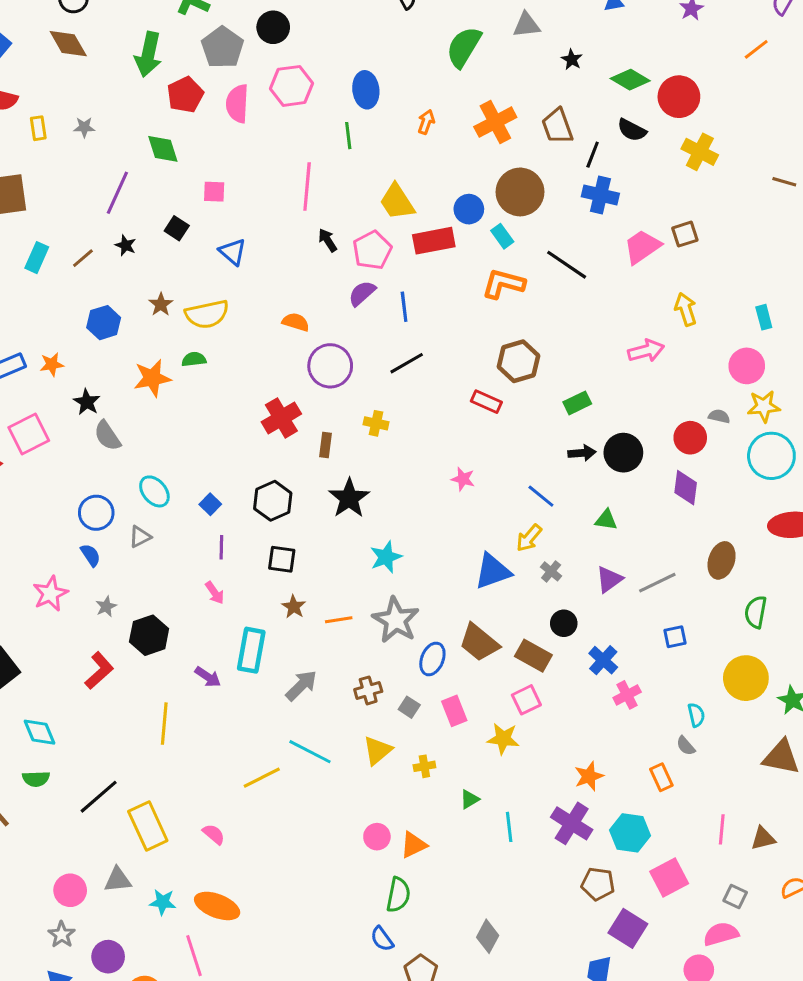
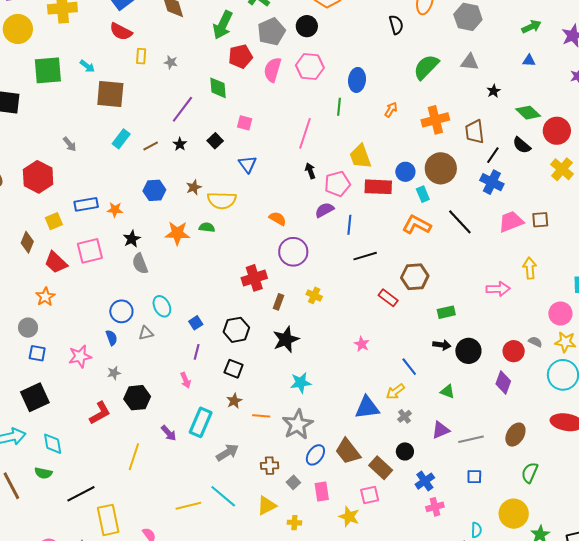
black line: (407, 363) -> (365, 256), moved

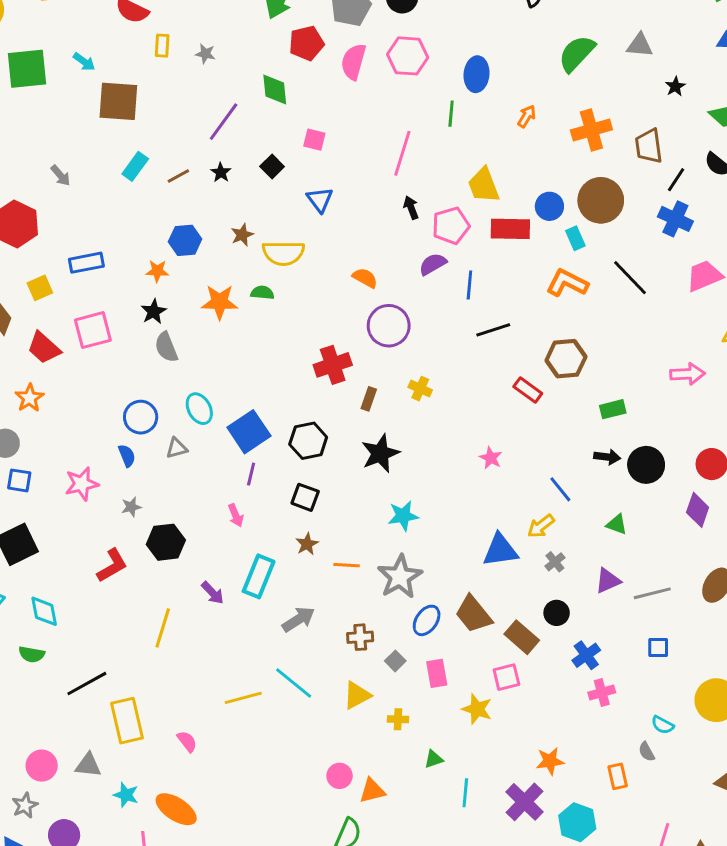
orange star: (115, 210) -> (157, 271), moved
blue square: (196, 323) -> (249, 432), size x2.0
cyan semicircle: (476, 530) -> (663, 725), turned 119

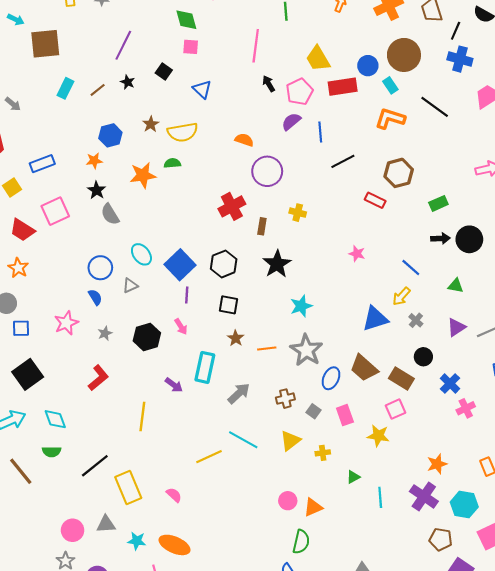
green diamond: (275, 90) -> (186, 20), moved
black hexagon: (166, 542) -> (147, 337), moved

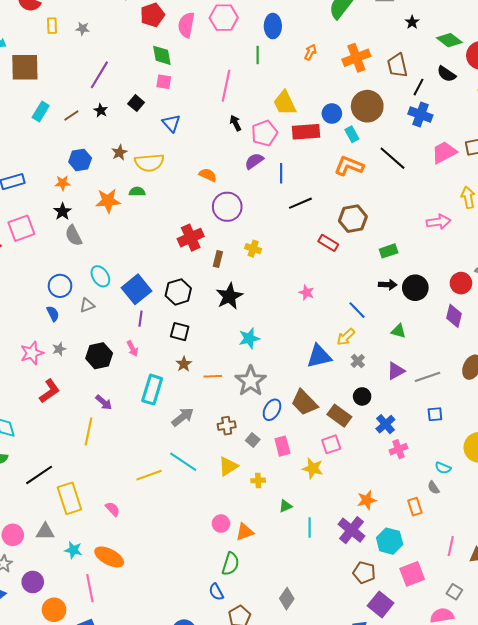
pink star: (66, 323) -> (32, 353), moved
purple arrow: (174, 385) -> (104, 402), moved

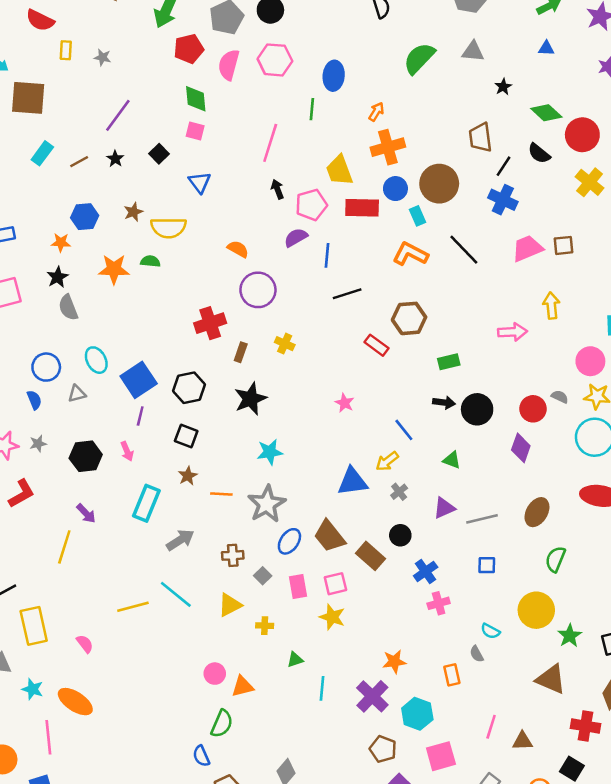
orange cross: (356, 58) -> (388, 147), moved
pink square: (331, 444) -> (335, 584), moved

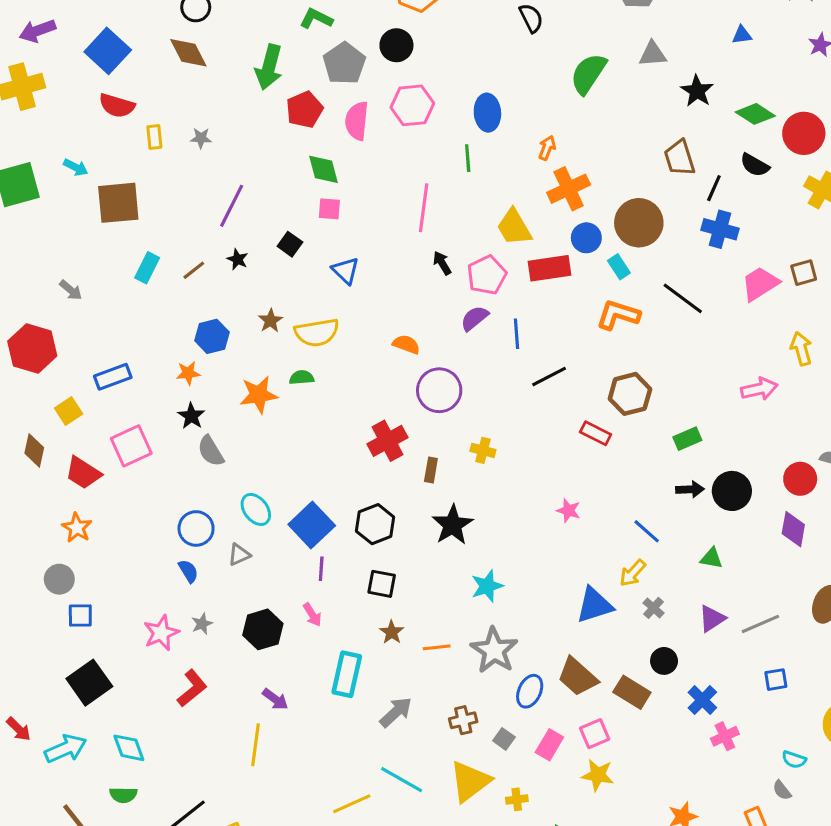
black star: (503, 87) -> (697, 91), size x1.5
pink rectangle: (298, 586) -> (549, 745), turned 50
yellow triangle: (230, 605) -> (470, 781), size x1.4

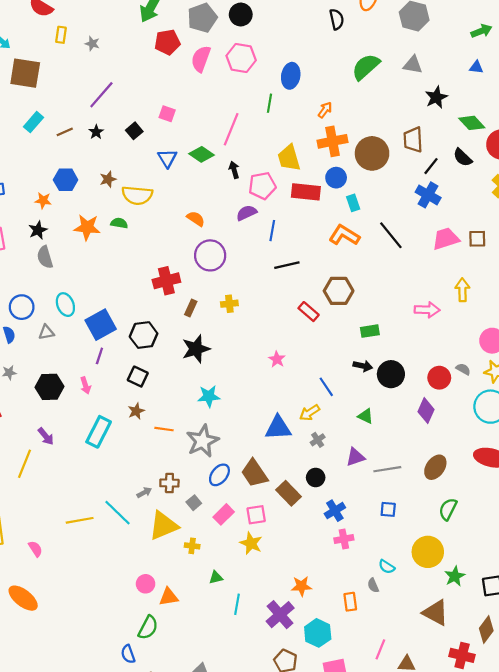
green diamond: (323, 169) -> (202, 154), moved, turned -55
brown circle: (639, 223) -> (372, 153), moved
yellow cross: (483, 450) -> (229, 304), turned -35
gray arrow: (396, 712) -> (144, 492), moved, size x0.6

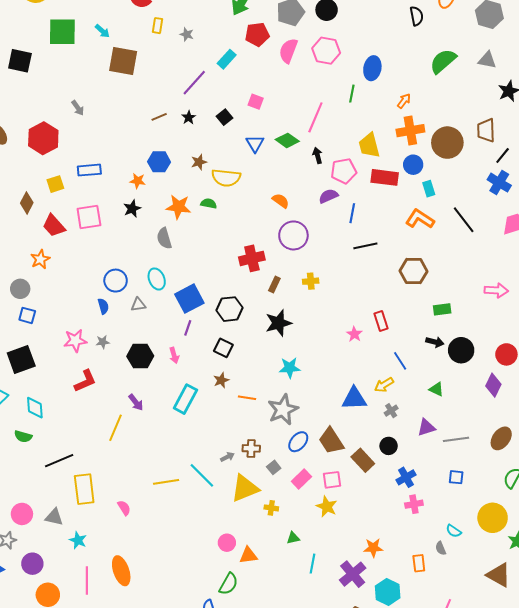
cyan rectangle: (34, 122) -> (227, 59), moved
gray semicircle: (45, 257) -> (164, 238), moved
red rectangle: (309, 312) -> (381, 321), moved, turned 30
orange ellipse: (23, 598) -> (121, 571), moved, turned 32

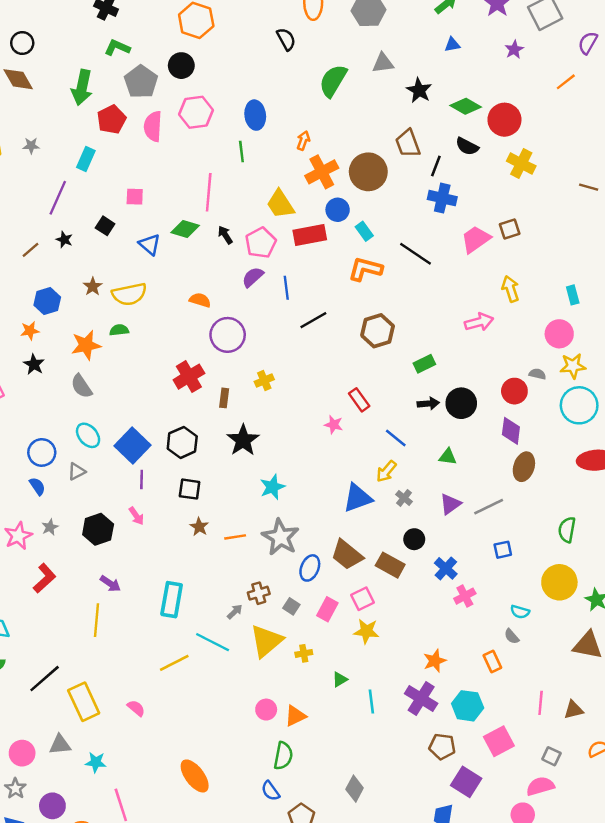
cyan rectangle: (185, 399) -> (172, 600), moved
brown ellipse: (501, 438) -> (524, 467), moved
orange ellipse: (121, 571) -> (195, 776), moved

